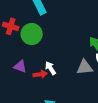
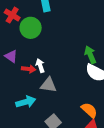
gray triangle: (85, 67) -> (48, 85), moved

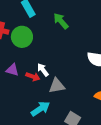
green arrow: (90, 55) -> (61, 21), moved
red arrow: (29, 69) -> (33, 77), turned 32

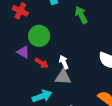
green circle: (22, 37) -> (39, 36), moved
white arrow: (43, 70) -> (64, 62), moved

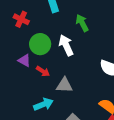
white arrow: (64, 62) -> (66, 45), moved, size x1.5

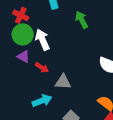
green circle: (40, 44) -> (23, 34), moved
white arrow: (66, 45) -> (42, 40), moved

